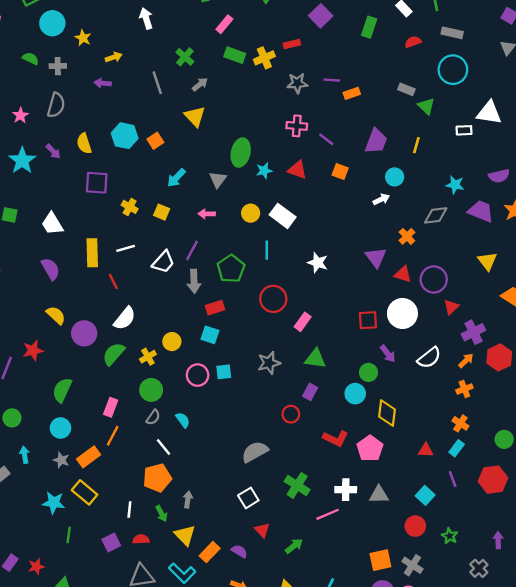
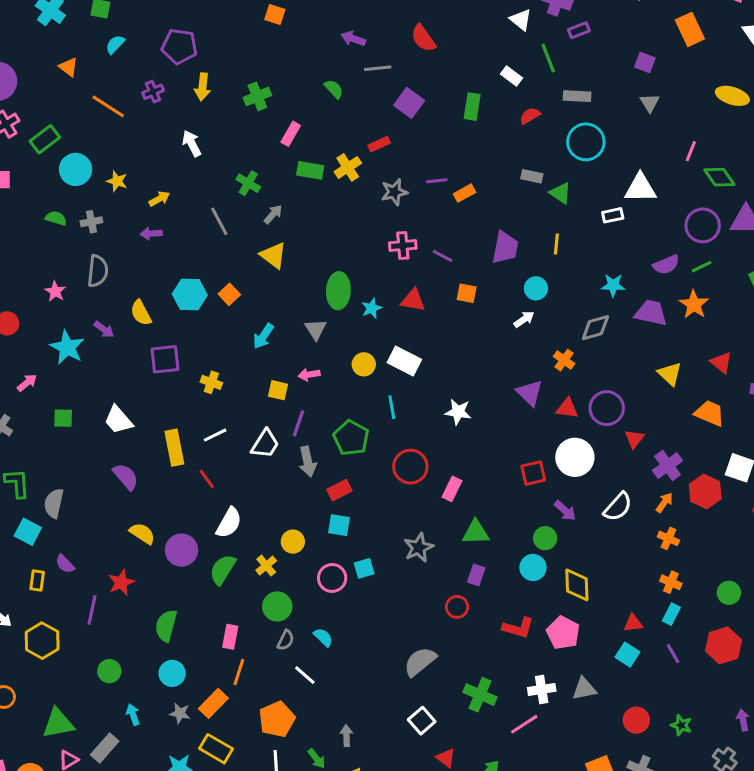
yellow square: (162, 212) -> (278, 390), moved
orange cross: (464, 389) -> (668, 538), turned -35
orange pentagon: (157, 478) -> (277, 719), moved
cyan square: (425, 495) -> (627, 655), moved

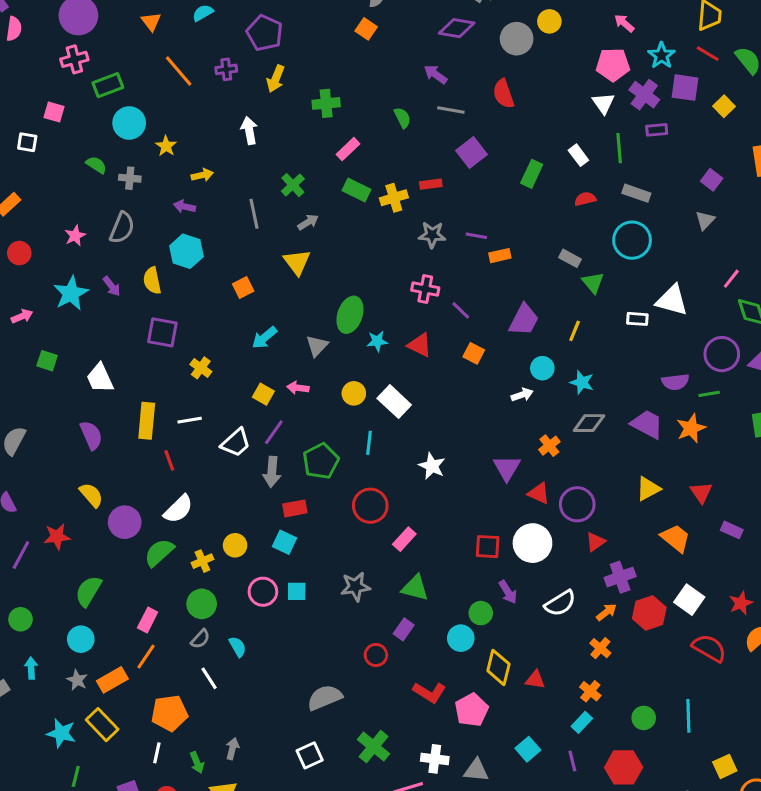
cyan star: (613, 285) -> (582, 382), moved
cyan hexagon: (190, 294) -> (186, 251), moved
yellow triangle: (670, 374) -> (648, 489), turned 32
red triangle: (633, 623) -> (535, 680), moved

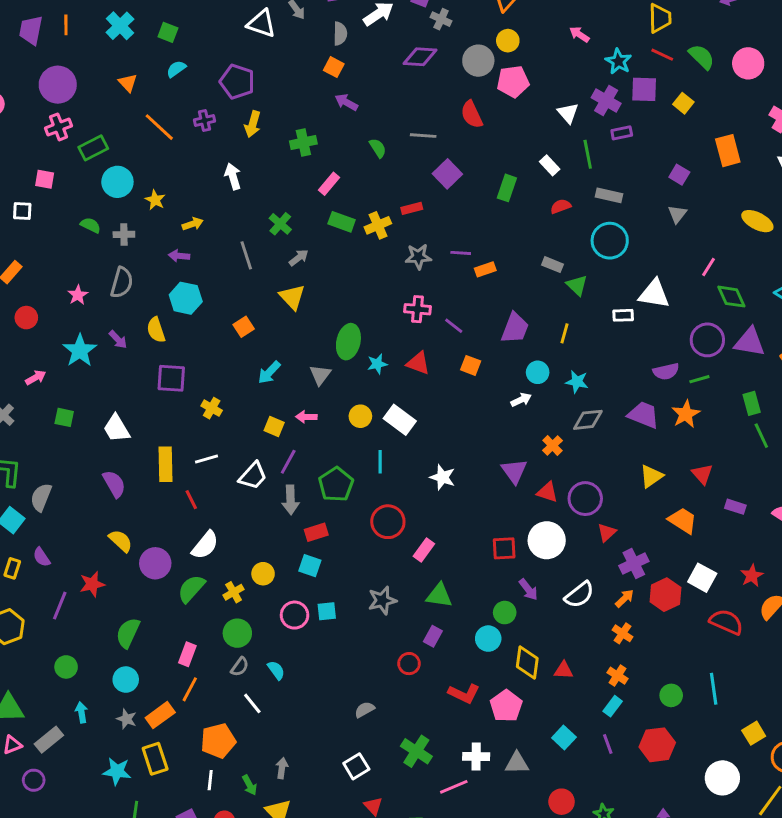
pink pentagon: (613, 65) -> (513, 82), moved
purple arrow: (435, 74) -> (346, 102), moved
gray semicircle: (325, 698) -> (365, 710), size x0.6
yellow rectangle: (102, 725) -> (155, 759), turned 32

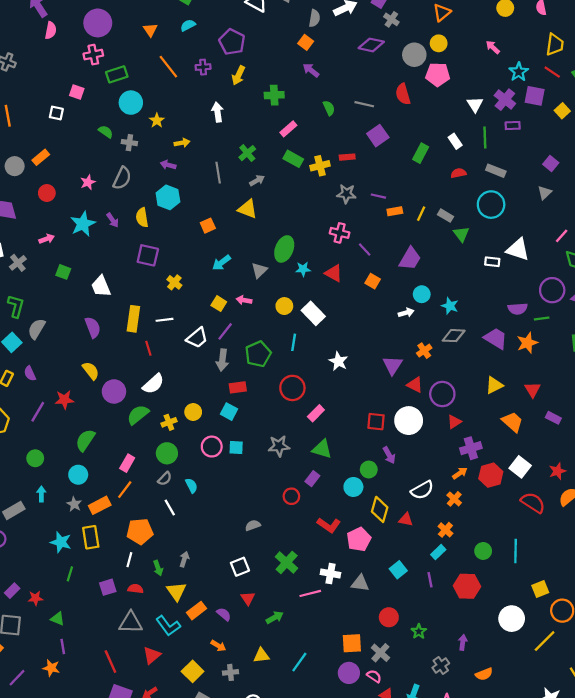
yellow triangle: (292, 297) -> (248, 209), turned -35
yellow line: (564, 333) -> (421, 214), moved
white semicircle: (579, 595) -> (422, 490), moved

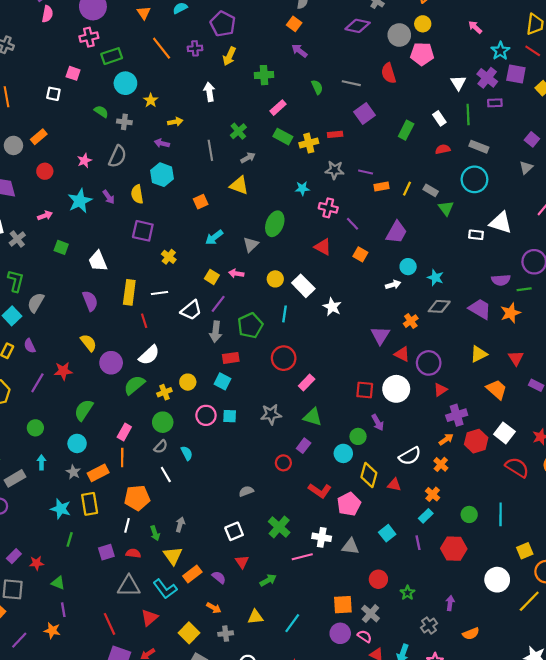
cyan star: (303, 269) -> (302, 188), moved
white star: (338, 361) -> (332, 307), moved
orange line: (125, 490) -> (122, 458), turned -36

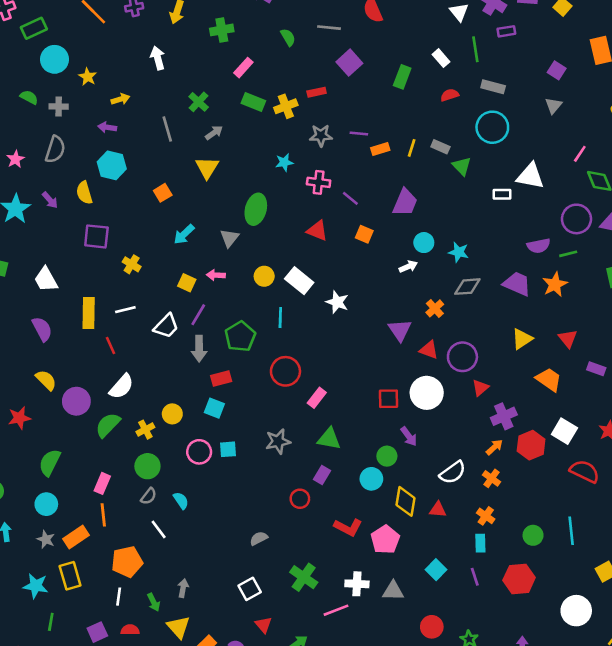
yellow triangle: (239, 185) -> (207, 168), turned 48
cyan rectangle: (426, 516) -> (480, 543), turned -40

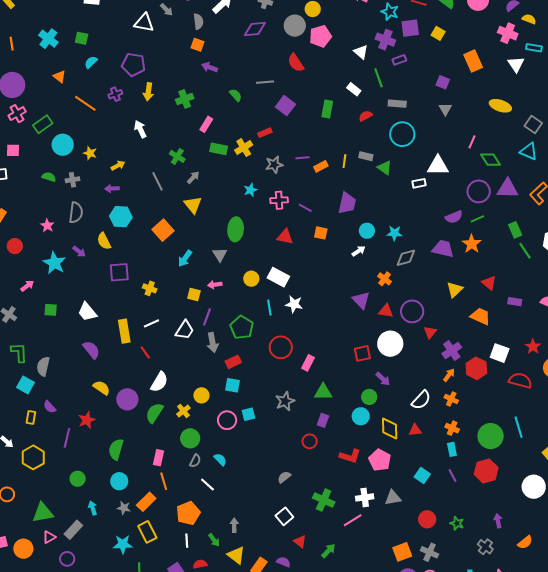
orange square: (163, 193) -> (163, 230), size x1.5
white star: (337, 302) -> (294, 304), moved
green circle: (533, 535) -> (491, 436), size x1.6

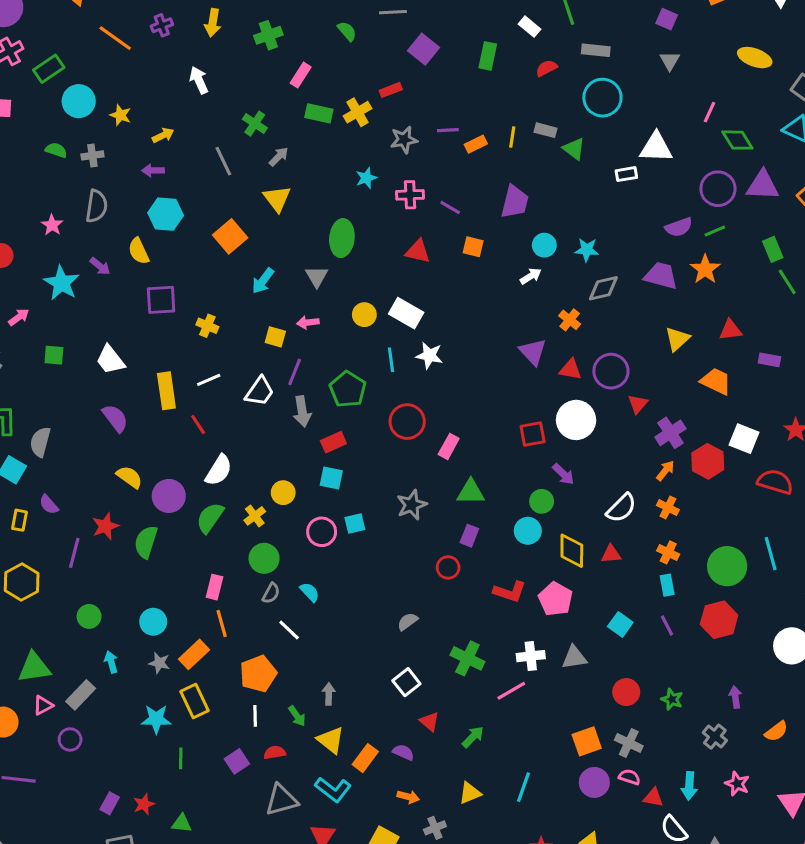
red triangle: (489, 283) -> (730, 330), turned -49
green semicircle: (116, 449) -> (146, 542), moved

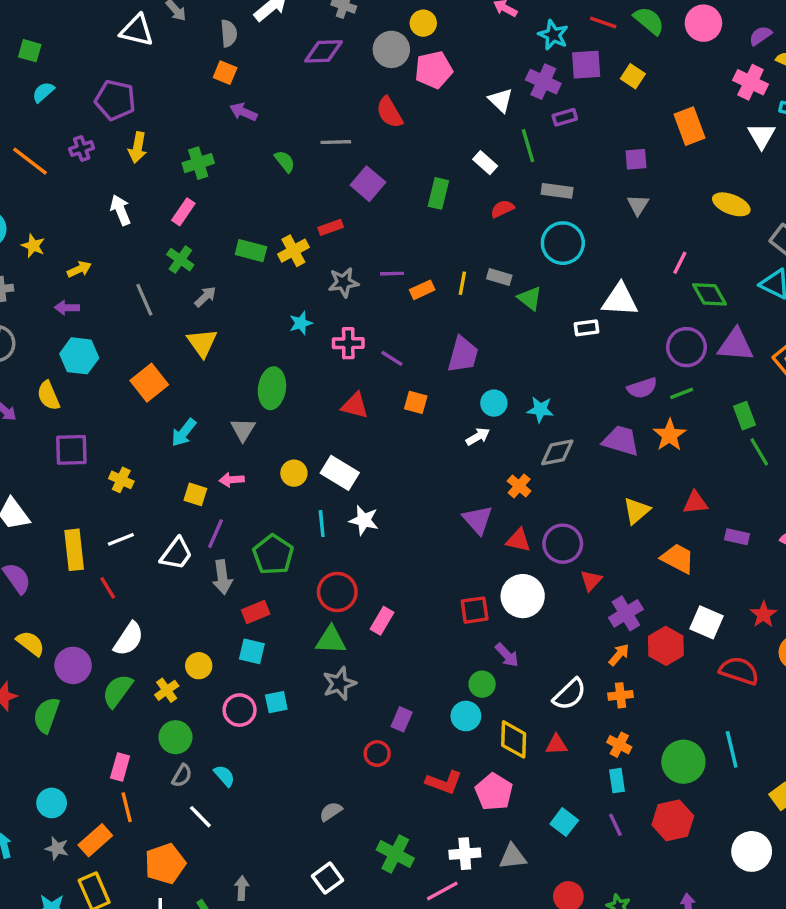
purple square: (667, 19) -> (636, 159), turned -30
pink rectangle: (301, 75) -> (183, 212), moved
green triangle: (471, 492) -> (331, 640), moved
orange cross: (668, 508) -> (620, 695), turned -35

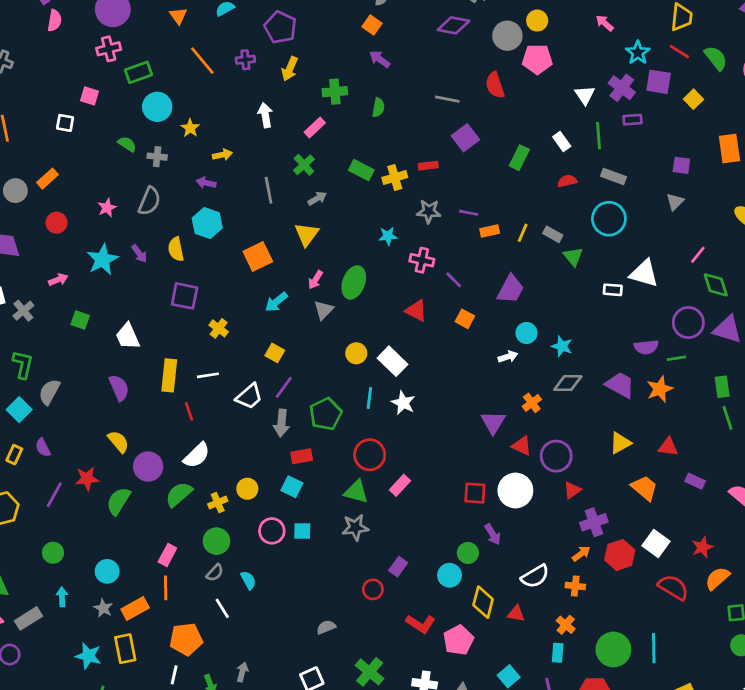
green semicircle: (285, 161) -> (378, 107), moved, turned 36
pink arrow: (232, 480) -> (315, 280), moved, turned -66

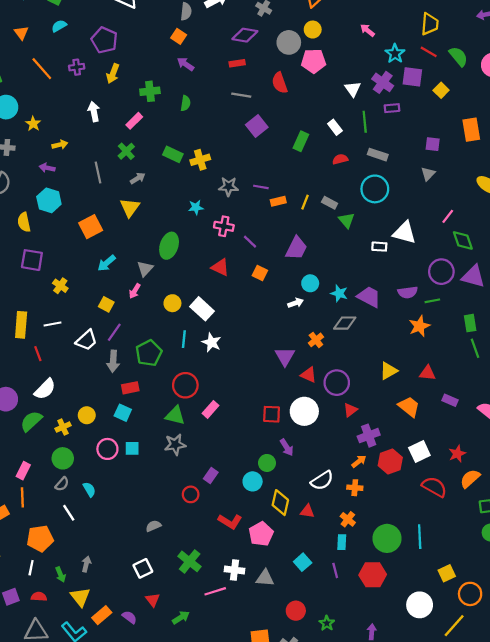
red rectangle: (428, 166) -> (237, 63), moved
pink arrow: (315, 280) -> (135, 291), moved
purple trapezoid: (620, 385) -> (369, 297), moved
white square: (656, 543) -> (419, 452), turned 30

